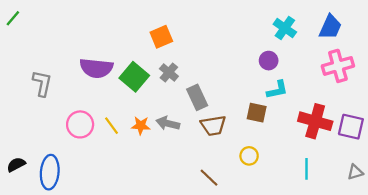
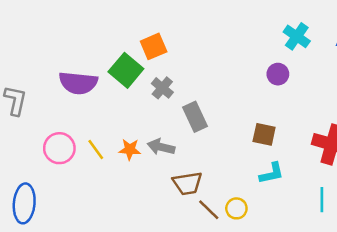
green square: (134, 77) -> (126, 70), moved
cyan L-shape: (277, 90) -> (272, 173), moved
brown trapezoid: (213, 126) -> (187, 183), moved
yellow circle: (249, 156) -> (236, 208), moved

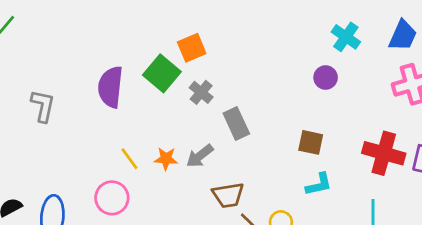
purple semicircle: (78, 83) -> (111, 87), turned 90
gray arrow: (161, 147) -> (200, 156), turned -52
pink circle: (59, 148) -> (112, 198), moved

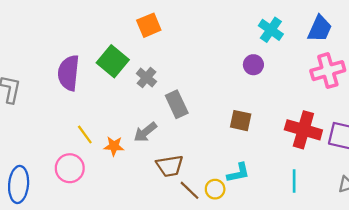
orange square: (192, 48) -> (149, 25), moved
orange star: (166, 159) -> (114, 146), moved
cyan L-shape: (319, 184) -> (238, 173), moved

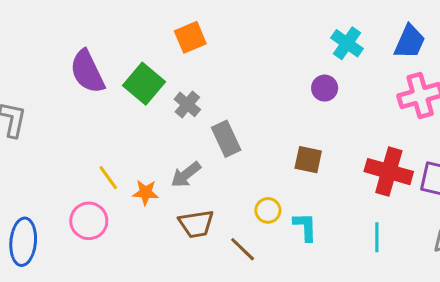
purple semicircle: (69, 73) -> (87, 72), moved, turned -32
brown trapezoid: (170, 166) -> (196, 224), moved
cyan L-shape: (238, 173) -> (305, 227), turned -80
yellow circle: (215, 189) -> (268, 210), moved

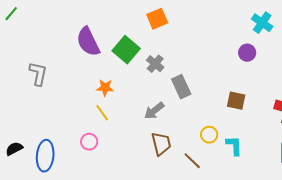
orange star: (146, 192) -> (105, 88), moved
pink circle: (89, 221) -> (89, 142), size x0.7
brown trapezoid: (196, 224) -> (161, 144), turned -95

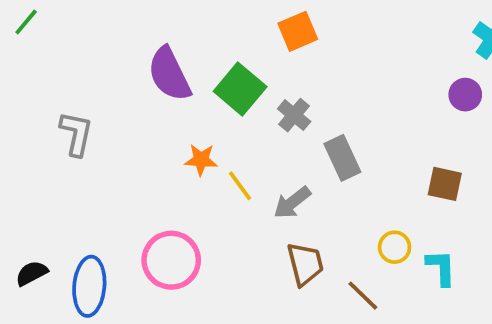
yellow line: (102, 113) -> (240, 186), moved
pink circle: (89, 142) -> (171, 260), size x1.8

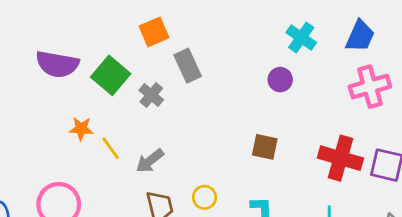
purple semicircle: (169, 74) -> (57, 64), turned -54
gray rectangle: (342, 158) -> (188, 66), moved
yellow circle: (395, 247) -> (205, 197), moved

